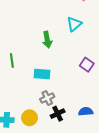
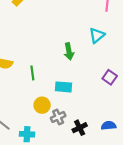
gray cross: (47, 98) -> (58, 117), moved
yellow circle: (29, 118) -> (42, 105), moved

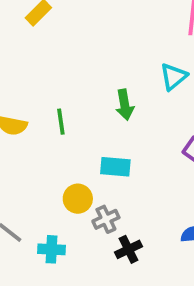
green line: (32, 73) -> (61, 122), moved
black cross: (80, 128) -> (128, 249), moved

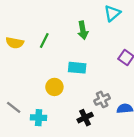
green line: (61, 122) -> (44, 40), turned 35
gray cross: (106, 219) -> (102, 99), moved

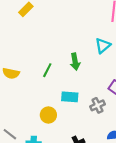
green line: (44, 40) -> (47, 70), moved
gray cross: (102, 99) -> (97, 105), moved

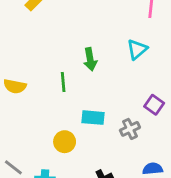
green arrow: (75, 62) -> (90, 59), moved
green line: (47, 70) -> (63, 82), turned -32

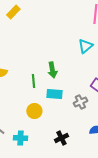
green arrow: (90, 59) -> (52, 70), moved
green line: (63, 82) -> (33, 81), moved

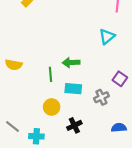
green arrow: (52, 70) -> (71, 63), turned 98
black cross: (61, 138) -> (74, 125), moved

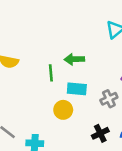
yellow circle: (52, 107) -> (63, 110), moved
black cross: (74, 125) -> (100, 133), moved

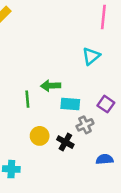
cyan rectangle: (77, 89) -> (70, 104), moved
black cross: (100, 133) -> (65, 142), moved, turned -35

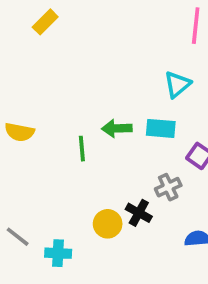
cyan rectangle: (70, 104) -> (161, 128), moved
yellow circle: (40, 136) -> (108, 224), moved

